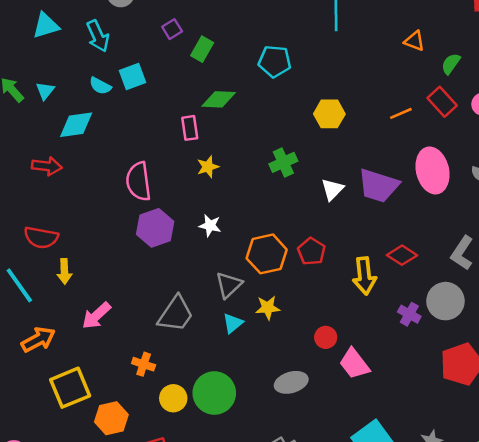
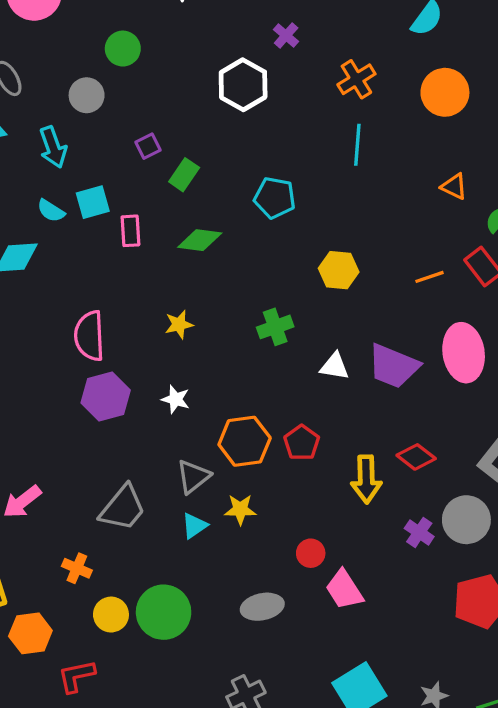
pink rectangle: (190, 128) -> (130, 231), moved
white triangle: (332, 189) -> (335, 366), turned 50

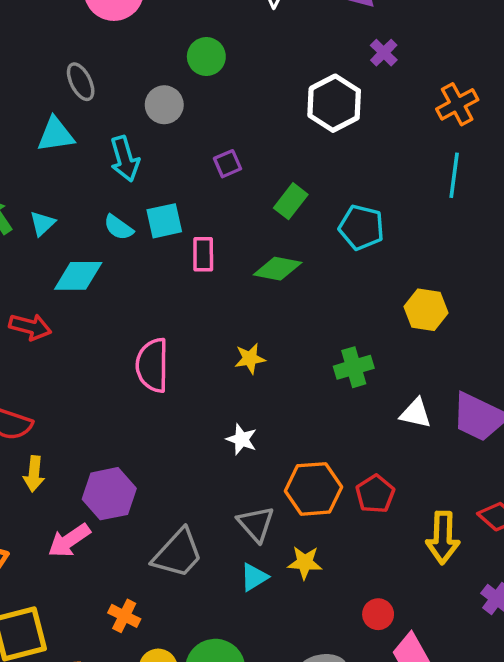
green rectangle: (184, 175) -> (291, 201), moved
purple hexagon: (106, 397) -> (109, 494), moved
gray triangle: (193, 476) -> (256, 524), turned -36

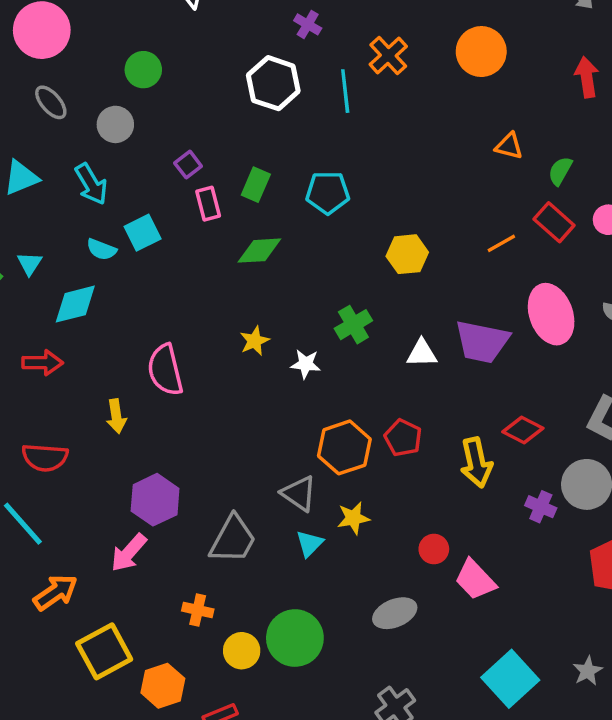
gray ellipse: (81, 82) -> (51, 102), moved
cyan line: (454, 175) -> (345, 91), moved
pink rectangle: (203, 254) -> (208, 204), moved
white star: (242, 439) -> (306, 364), moved
yellow arrow: (34, 474) -> (116, 416), moved

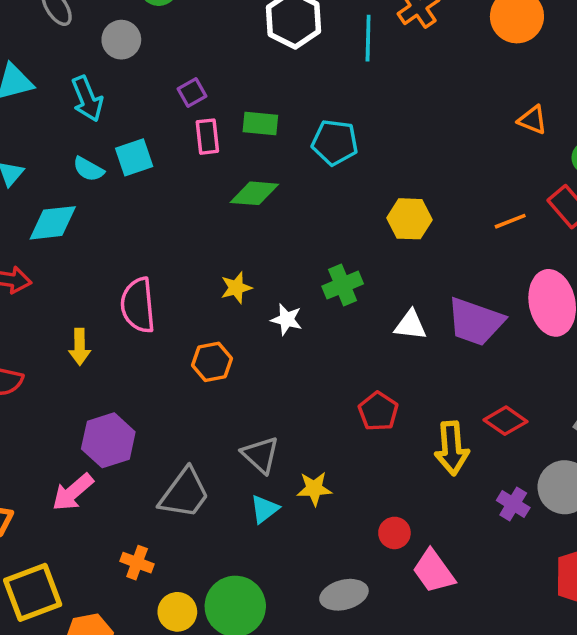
green rectangle: (256, 185) -> (260, 124), turned 64
orange hexagon: (344, 447) -> (212, 362), moved, size x0.7

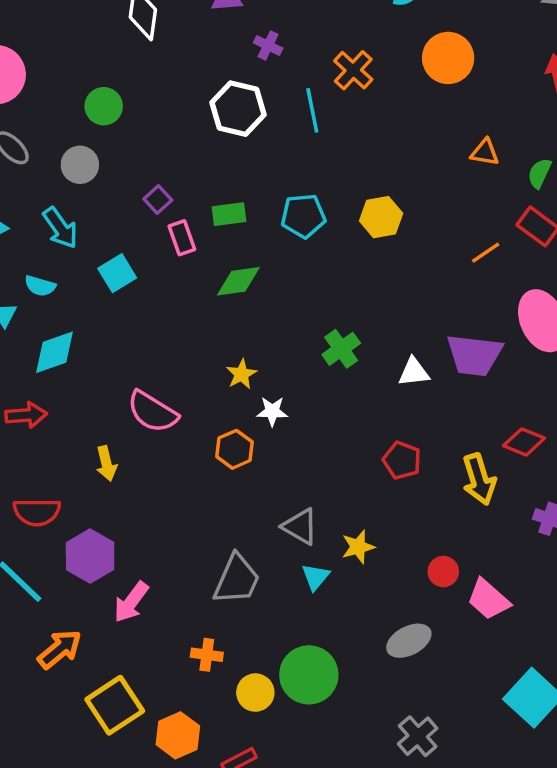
cyan semicircle: (88, 169) -> (40, 286), moved
yellow hexagon: (410, 219) -> (381, 217), moved
pink semicircle: (138, 305) -> (152, 412), turned -40
white star: (287, 319) -> (272, 411), moved
purple hexagon: (108, 440) -> (90, 556), moved

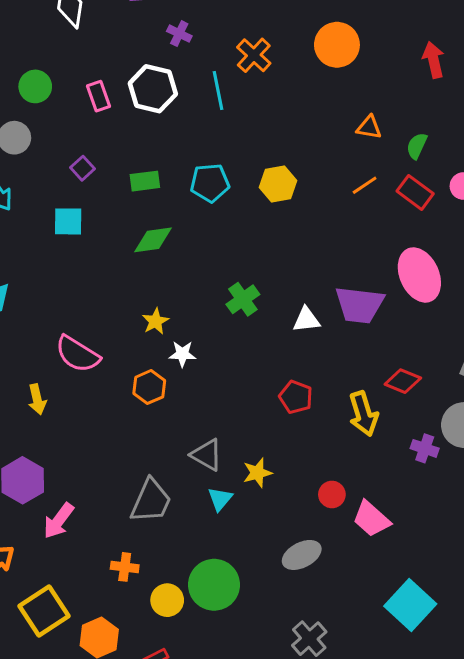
pink rectangle: (182, 238) -> (99, 96), moved
orange line: (486, 253) -> (365, 185), moved
cyan square: (117, 273) -> (68, 221), moved, turned 32

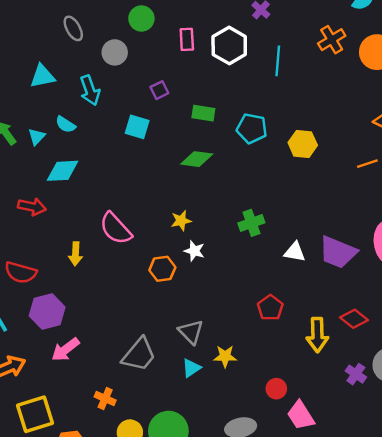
orange cross: (254, 55) -> (332, 40), moved

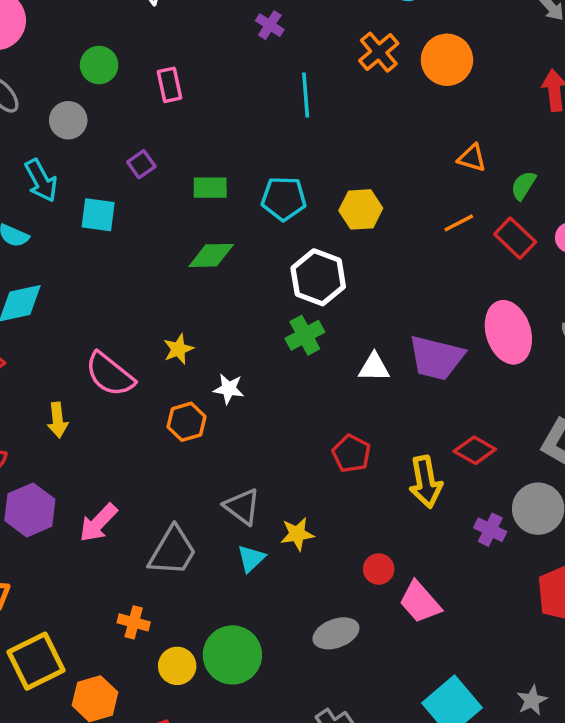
white hexagon: (229, 46) -> (318, 277), moved
cyan square: (137, 127) -> (98, 215), moved
yellow star: (181, 221) -> (178, 349), moved
pink arrow: (65, 350) -> (98, 523), moved

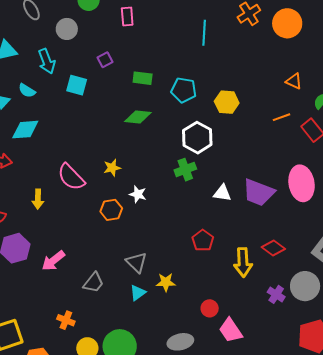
gray trapezoid: (173, 551) -> (93, 283), size x0.7

